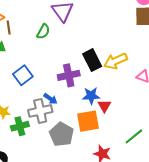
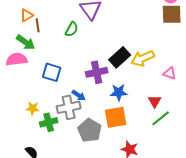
black rectangle: (92, 60) -> (120, 57), turned 75
blue square: (23, 75) -> (52, 72), turned -36
red triangle: (104, 106) -> (155, 101), moved
green line: (134, 136) -> (161, 118), moved

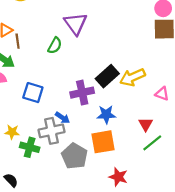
green cross: (49, 122) -> (30, 147), turned 30

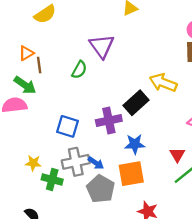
yellow arrow: (132, 77) -> (163, 83), moved, turned 45
blue square: (33, 93) -> (67, 126), moved
blue arrow: (62, 118) -> (96, 163), moved

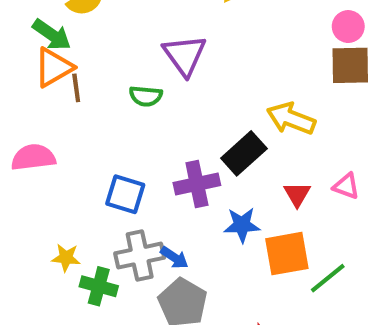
orange triangle: (26, 53) -> (54, 67), size x1.5
green semicircle: (79, 70) -> (146, 96), turned 66
green arrow: (25, 85) -> (52, 35), moved
red triangle: (177, 155) -> (297, 194), moved
orange square: (131, 174) -> (287, 254), moved

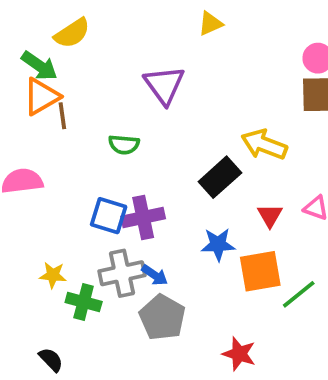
green semicircle: (146, 96) -> (124, 145), moved
purple cross: (197, 184) -> (143, 218), moved

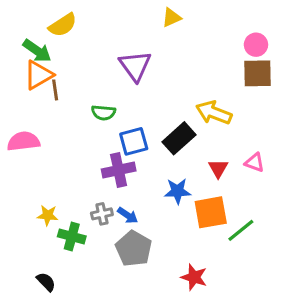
blue square: (109, 216) -> (134, 141), moved, turned -32
gray cross: (122, 273) -> (102, 214), size x0.6

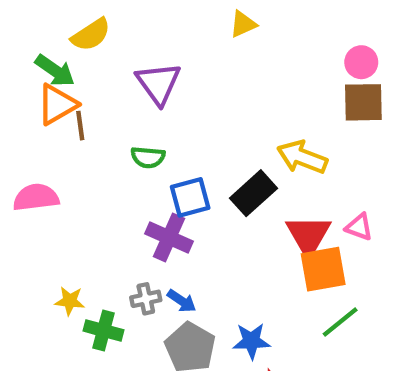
purple triangle: (135, 66) -> (158, 83), moved
red triangle: (218, 169) -> (308, 235), size x1.6
purple cross: (119, 170) -> (169, 238), turned 36
blue star: (177, 191) -> (251, 341), moved
orange square: (211, 212) -> (323, 269), moved

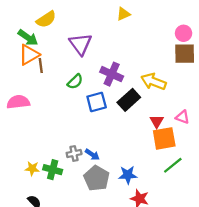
green semicircle: (148, 157) -> (75, 82), turned -49
red triangle: (308, 235) -> (157, 121), size x0.6
purple cross: (169, 238) -> (112, 74), moved
yellow star: (70, 301) -> (32, 169), moved

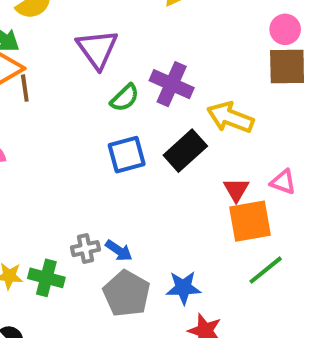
purple cross: (112, 74) -> (172, 84), moved
green semicircle: (75, 82) -> (125, 98), moved

